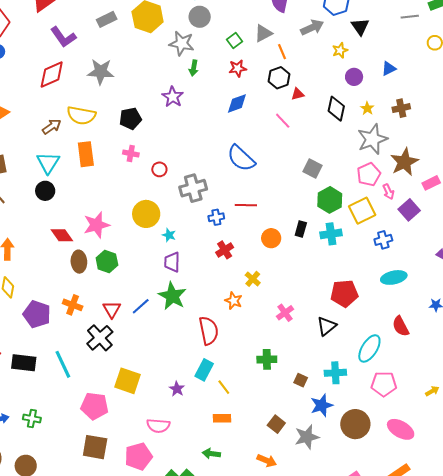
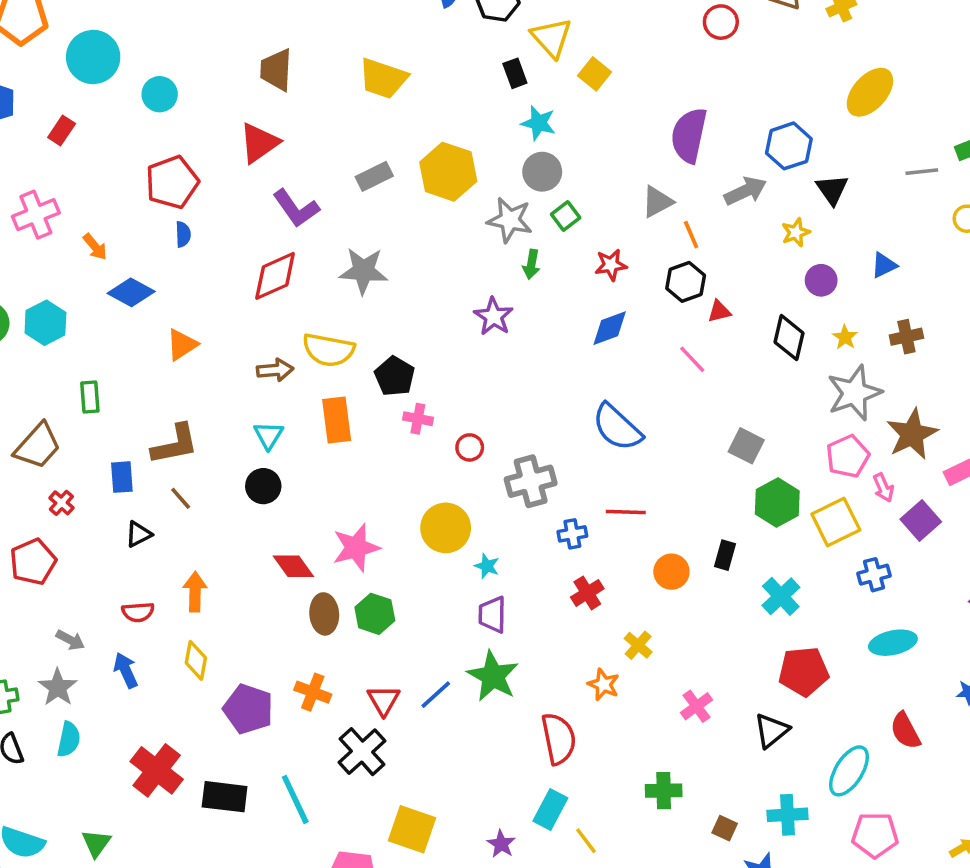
green square: (235, 40) -> (566, 216), moved
black pentagon: (130, 118) -> (395, 376), moved, turned -30
brown arrow: (52, 127) -> (275, 370), turned 30
cyan triangle: (48, 163) -> (269, 435), size x0.7
cyan cross: (331, 234) -> (781, 596), moved, turned -35

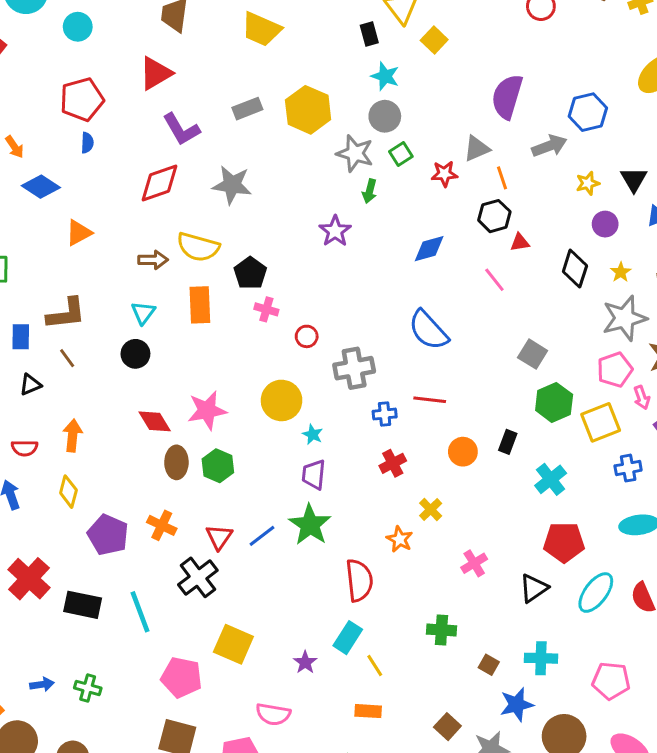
black triangle: (832, 189) -> (634, 179), moved
red star: (611, 265) -> (444, 174), moved
cyan ellipse: (849, 771) -> (596, 593), moved

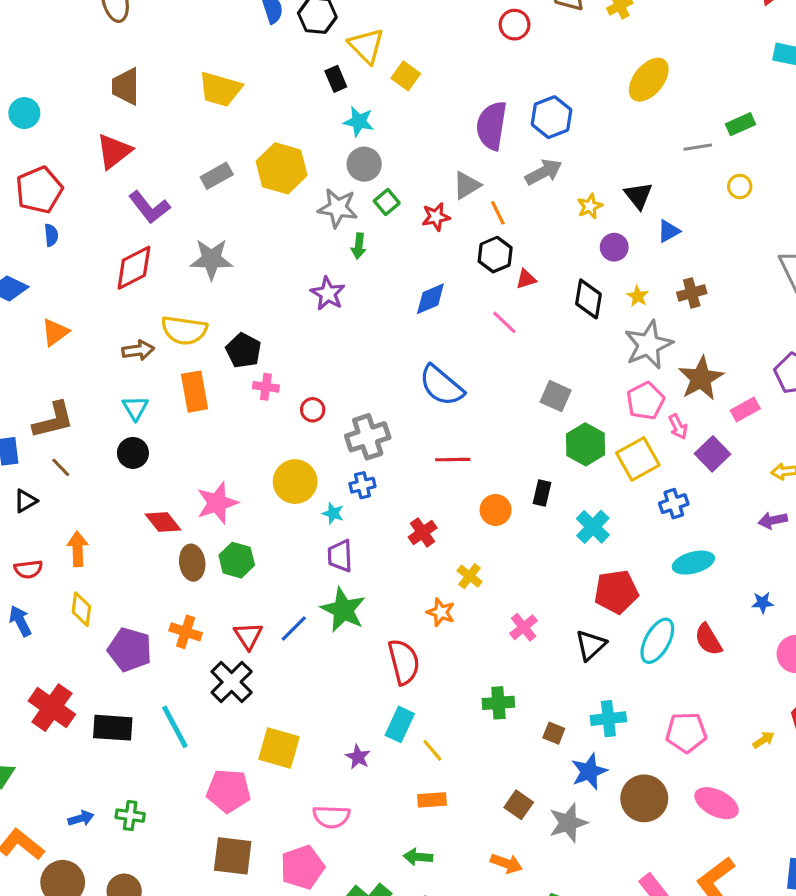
blue hexagon: (588, 112) -> (552, 117), moved
blue cross: (385, 414) -> (362, 485), moved

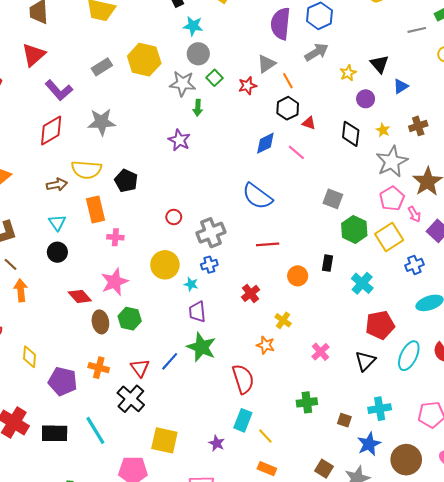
red triangle: (526, 279) -> (309, 123), turned 40
blue diamond: (430, 299) -> (265, 143), moved
pink cross: (266, 387) -> (115, 237), moved
orange arrow: (78, 549) -> (21, 290), moved
orange rectangle: (432, 800) -> (267, 469), turned 30

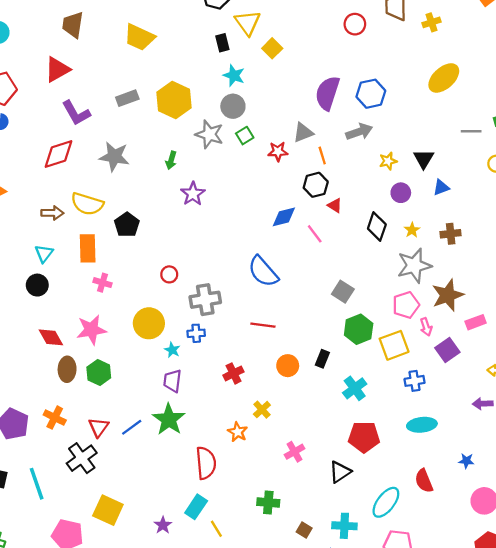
green arrow: (198, 108) -> (171, 160), moved
cyan ellipse: (409, 356) -> (386, 502), moved

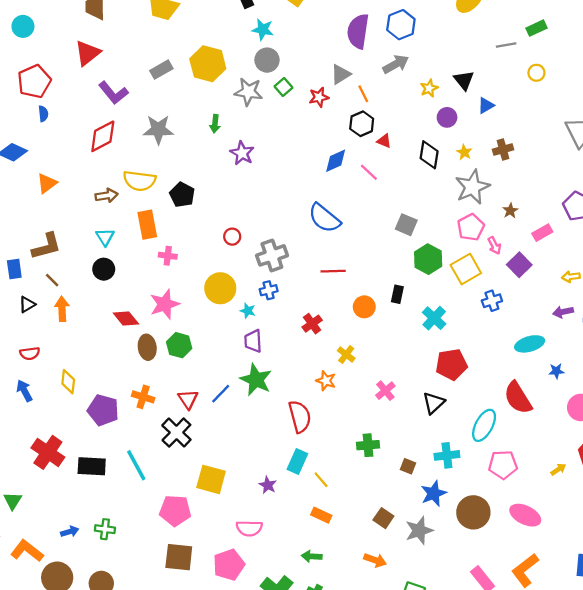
brown star: (448, 295) -> (510, 211), size x0.5
cyan ellipse: (422, 425) -> (530, 344), moved
red semicircle: (424, 481) -> (518, 398), size x1.4

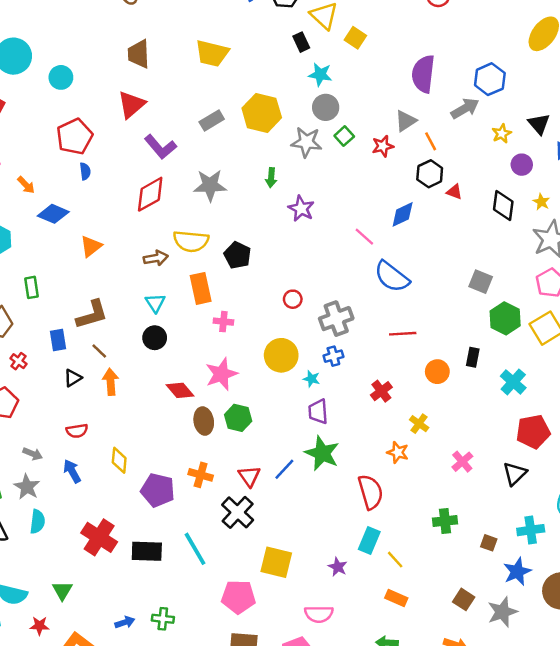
blue hexagon: (401, 25) -> (490, 79), moved
pink line: (369, 172) -> (364, 237), moved

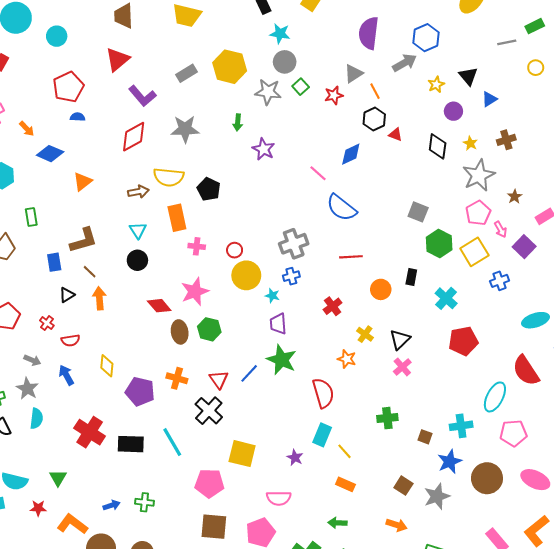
blue semicircle: (85, 171) -> (78, 117), turned -80
red circle: (293, 299) -> (235, 250), moved
red cross: (18, 361) -> (47, 323), moved
black triangle: (515, 474) -> (400, 339), moved

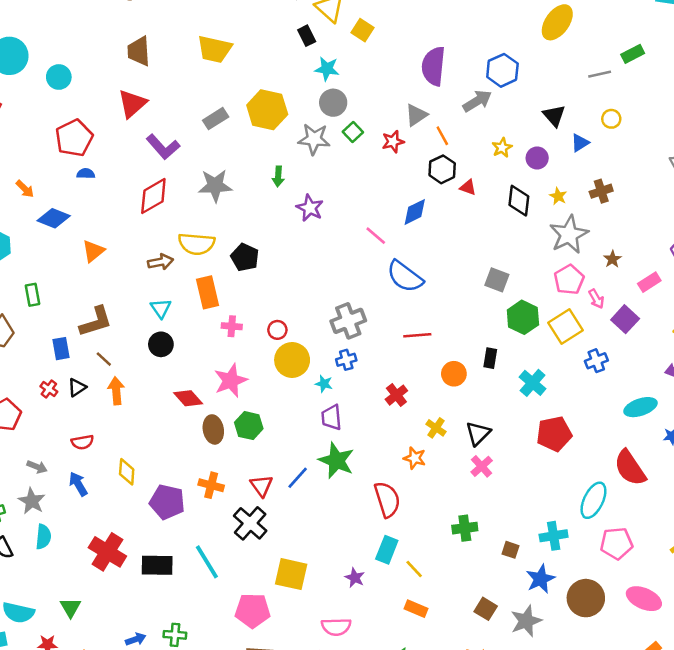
yellow circle: (536, 68) -> (611, 119), moved
yellow star: (436, 84) -> (502, 148), moved
red cross: (47, 323) -> (49, 389), moved

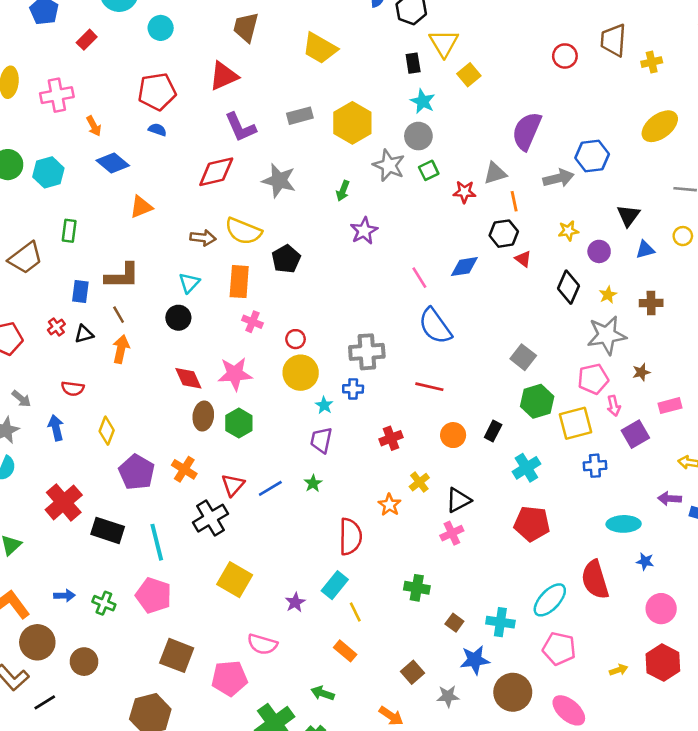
green star: (336, 460) -> (313, 483), size x0.5
pink pentagon: (253, 611) -> (154, 595), moved
gray star: (526, 621) -> (448, 696), size x0.7

